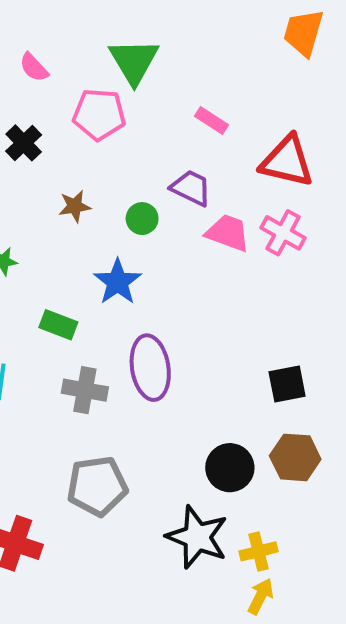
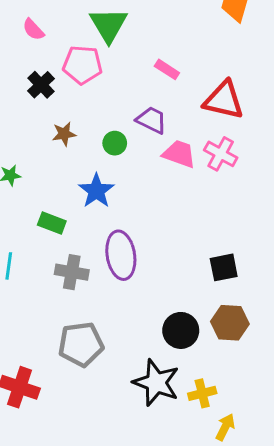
black cross: (24, 143) -> (41, 85), moved
yellow arrow: (261, 596) -> (225, 427), moved

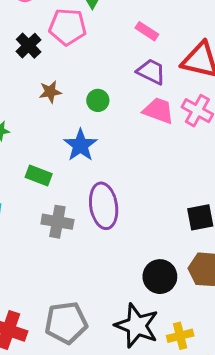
purple trapezoid: (152, 120) -> (151, 72), moved
gray pentagon: (81, 344) -> (66, 323), moved

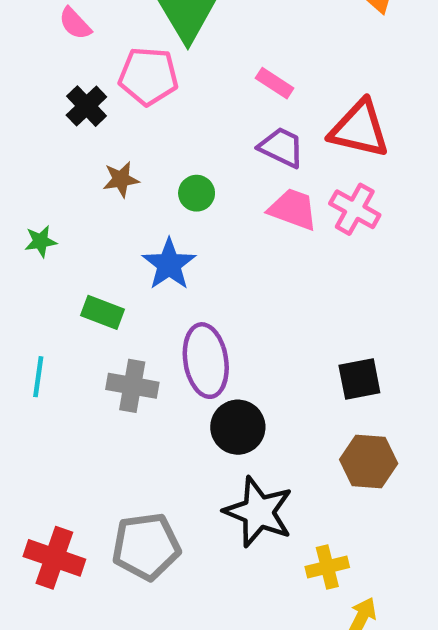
black circle: (160, 277) -> (238, 427), moved
black star: (137, 326) -> (258, 512), moved

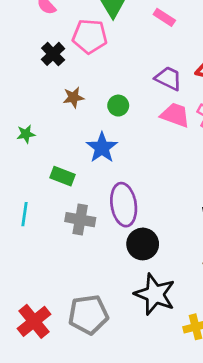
pink rectangle: (275, 83) -> (164, 17), moved
red cross: (54, 558) -> (34, 321), turned 32

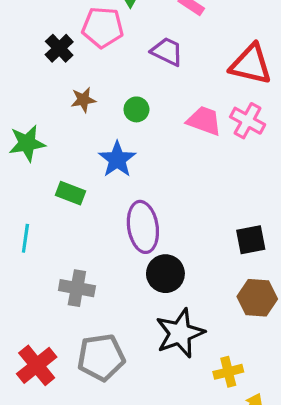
purple trapezoid: (168, 78) -> (167, 51), moved
green star: (26, 134) -> (27, 143), size x1.6
gray cross: (80, 220) -> (77, 288), moved
black star: (155, 294) -> (180, 333), turned 30

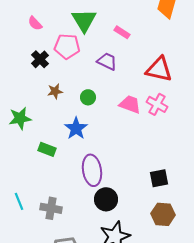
cyan line: (25, 238) -> (19, 201), moved, turned -30

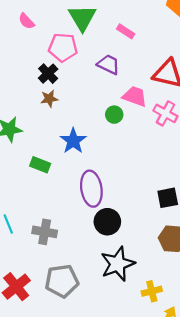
black cross: (40, 59) -> (48, 74), moved
green circle: (88, 97) -> (114, 115), moved
pink trapezoid: (130, 104) -> (135, 96), moved

